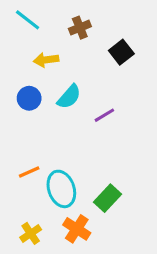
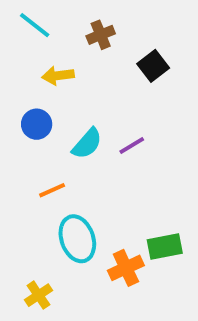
cyan semicircle: (69, 97) -> (87, 144), moved
orange line: (29, 172) -> (52, 190), moved
green rectangle: (107, 198) -> (165, 247), moved, turned 36
orange cross: (77, 229) -> (126, 268), moved, turned 32

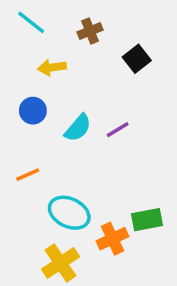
orange line: (52, 190) -> (28, 175), moved
cyan ellipse: (77, 239) -> (69, 213), turned -45
yellow cross: (39, 295) -> (61, 263), moved, size x1.5

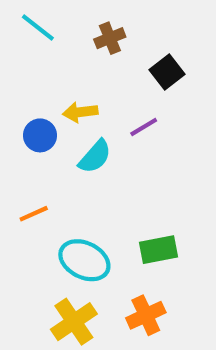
yellow arrow: (52, 67) -> (80, 112), moved
purple line: (118, 130) -> (144, 127), moved
green rectangle: (147, 220) -> (158, 250), moved
orange cross: (112, 239) -> (146, 315), moved

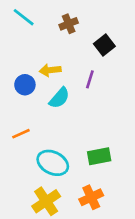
purple line: (144, 127) -> (90, 79), turned -42

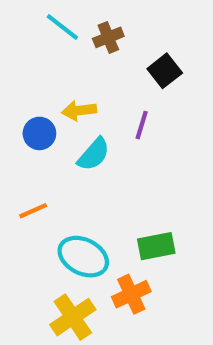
cyan line: (24, 17) -> (62, 27), moved
orange cross: (91, 197) -> (131, 294), moved

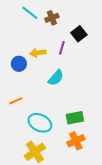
purple line: (142, 125) -> (62, 48), moved
cyan semicircle: (94, 154) -> (56, 78), moved
orange cross: (131, 294) -> (76, 141), moved

